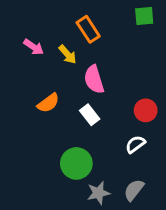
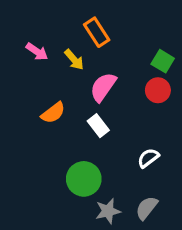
green square: (144, 16) -> (163, 61), moved, turned 36
pink semicircle: (94, 79) -> (103, 87), turned 52
red circle: (146, 110) -> (158, 90), moved

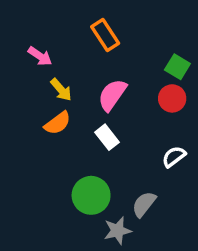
yellow arrow: (74, 60) -> (61, 90), moved
white semicircle: (148, 158) -> (174, 157), moved
gray semicircle: (147, 208) -> (144, 204), moved

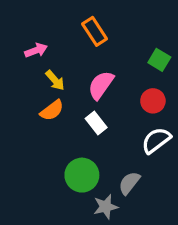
pink arrow: (40, 56) -> (36, 50), turned -55
red circle: (172, 98) -> (153, 101), moved
white semicircle: (174, 157) -> (156, 140), size x1.4

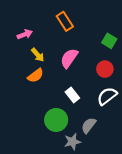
white rectangle: (96, 123) -> (72, 95), moved

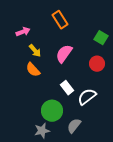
orange semicircle: (36, 76) -> (33, 70), turned 84
white semicircle: (107, 96) -> (87, 97), moved
gray semicircle: (89, 125) -> (74, 126), moved
gray star: (72, 142) -> (42, 131), moved

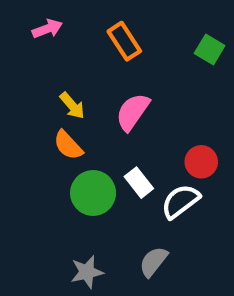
pink arrow: (23, 32) -> (47, 29), moved
green square: (101, 38) -> (210, 50), moved
red circle: (97, 64) -> (201, 162), moved
green circle: (52, 111) -> (93, 193), moved

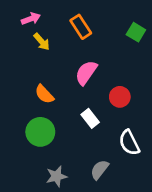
yellow arrow: (72, 106) -> (42, 42), moved
red circle: (201, 162) -> (120, 97), moved
green circle: (93, 193) -> (40, 132), moved
white semicircle: (180, 201) -> (129, 143), moved, turned -80

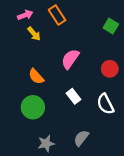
orange rectangle: (81, 27) -> (57, 15), moved
red circle: (120, 97) -> (110, 69), moved
white semicircle: (129, 143) -> (105, 104), moved

